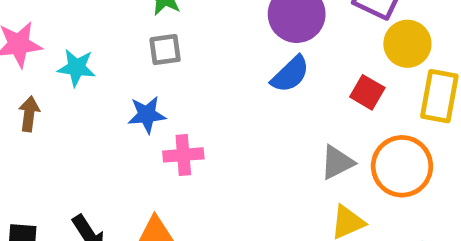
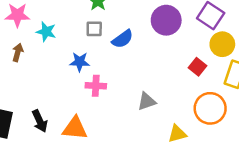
blue semicircle: (290, 74) -> (122, 39), moved
gray triangle: (337, 162) -> (147, 101), moved

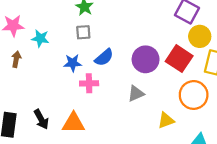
purple circle: (166, 20) -> (146, 59), moved
blue semicircle: (122, 39) -> (104, 57), moved
red square: (197, 67) -> (179, 59), size x1.6

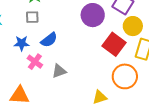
purple circle: (146, 59) -> (93, 15), moved
pink cross: (89, 83) -> (35, 62), turned 35
gray triangle: (136, 94) -> (59, 71), moved

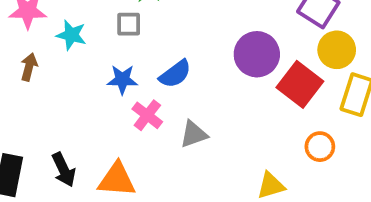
purple circle: (93, 15) -> (257, 54), moved
gray square: (32, 17) -> (129, 24), moved
orange circle: (125, 76) -> (320, 147), size x0.6

